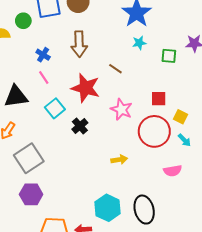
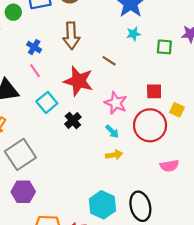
cyan arrow: (184, 140) -> (112, 131), moved

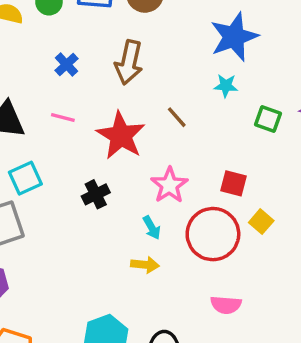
pink line: (35, 71) -> (63, 117), moved, turned -56
cyan square: (47, 102) -> (25, 178), moved

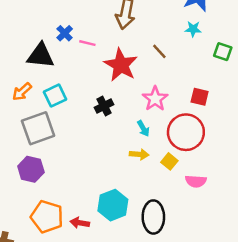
blue cross: (66, 64) -> (65, 33), moved
pink line: (63, 117) -> (87, 43), moved
yellow square: (261, 222) -> (169, 161), moved

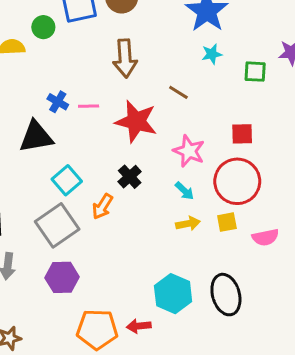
orange arrow: (22, 92) -> (102, 206), moved
yellow square: (169, 161) -> (227, 222), turned -35

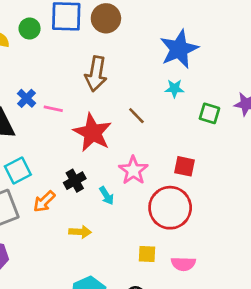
cyan arrow: (184, 191) -> (106, 196), moved
yellow square: (227, 222) -> (147, 254), moved
yellow arrow: (188, 224) -> (80, 232), moved

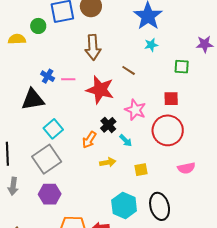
green square: (209, 113) -> (182, 67), moved
black cross: (75, 181) -> (108, 125), moved
cyan arrow: (106, 196) -> (126, 141), moved
orange arrow: (44, 201) -> (89, 140), moved
yellow square: (147, 254) -> (141, 170), moved

